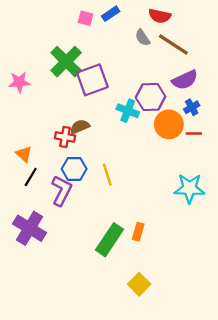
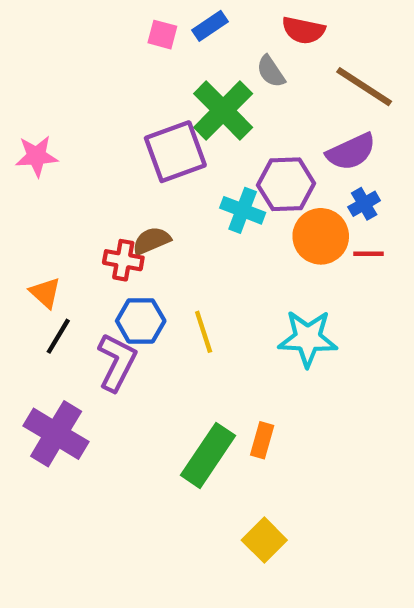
brown line: (173, 44) -> (364, 87), moved
green cross: (66, 62) -> (223, 110), moved
cyan star: (189, 188) -> (308, 338), moved

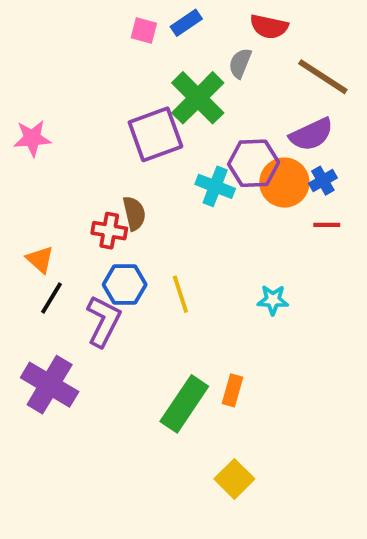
gray semicircle: (271, 71) -> (240, 63), turned 56
orange circle: (321, 236) -> (284, 183), moved
brown semicircle: (152, 241) -> (134, 213), turned 100
cyan star: (308, 338) -> (273, 300), size x0.6

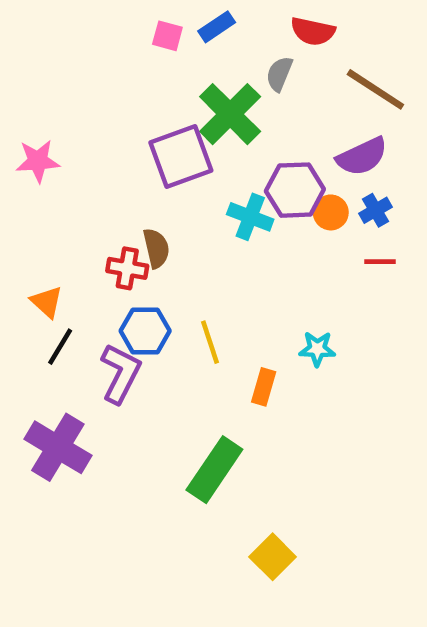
orange circle: (284, 183) -> (331, 212), size x0.6
orange rectangle: (232, 390) -> (264, 387), moved

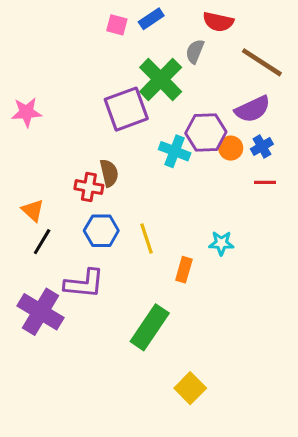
purple L-shape: (121, 373) -> (84, 284), moved, turned 69

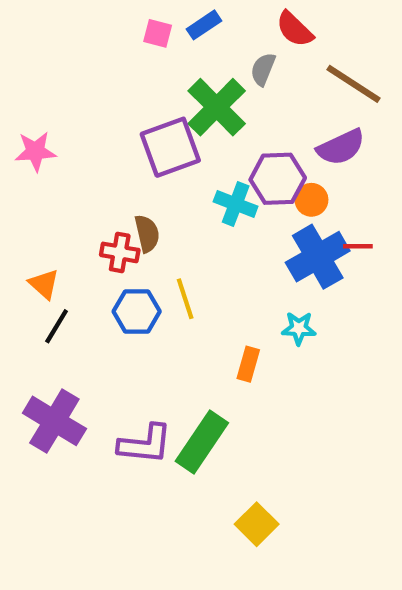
red semicircle: (218, 22) -> (295, 29), turned 32
blue cross: (262, 146) -> (318, 257), moved, size x2.0
yellow line: (147, 238) -> (185, 299), moved
purple L-shape: (84, 284) -> (145, 444), moved

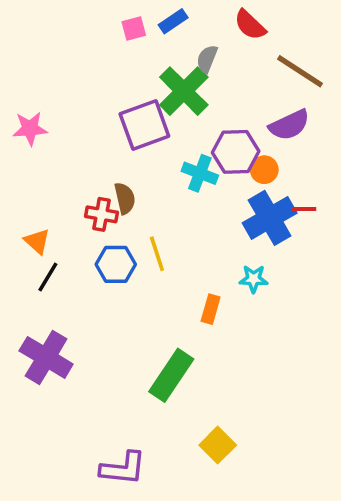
pink square: (158, 33) -> (134, 28), turned -30
gray semicircle: (263, 69) -> (207, 59), moved
purple L-shape: (145, 444) -> (123, 468), moved

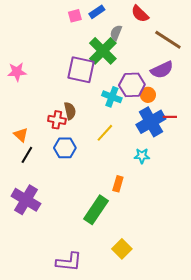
purple square: (144, 125) -> (81, 70), turned 32
yellow line: (157, 254) -> (105, 133), moved, turned 60
orange rectangle: (211, 309) -> (118, 184), moved

